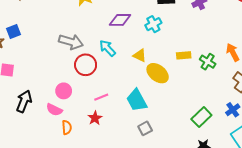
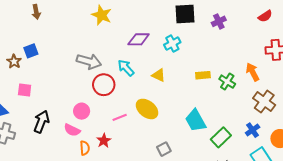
yellow ellipse: (158, 73) -> (147, 109), moved
cyan trapezoid: (137, 100) -> (196, 121), moved
red star: (95, 118) -> (104, 141), moved

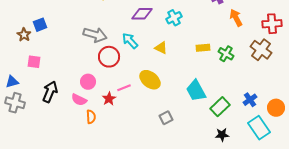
orange arrow: (253, 72) -> (236, 18), moved
brown cross: (264, 102) -> (261, 50), moved
red star: (104, 141) -> (109, 99), moved

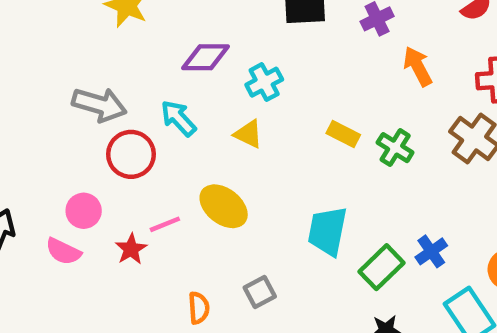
cyan cross: (174, 18) -> (264, 82), moved
yellow rectangle: (203, 48) -> (343, 134), turned 32
cyan trapezoid: (196, 91) -> (327, 231), turned 40
blue cross: (250, 100) -> (431, 251), moved
orange semicircle: (91, 117) -> (199, 308), moved

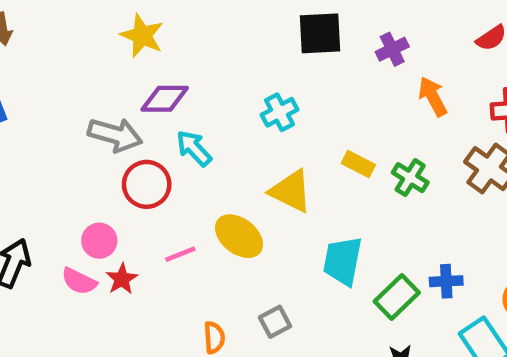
purple diamond: (205, 57) -> (165, 99), moved
yellow triangle: (248, 134) -> (291, 191), moved, size x1.5
red star: (131, 249) -> (122, 279), moved
blue cross: (431, 251) -> (446, 281), turned 32

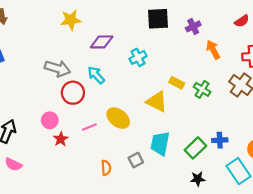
yellow star: (142, 36) -> (71, 20), turned -30
purple diamond: (165, 99) -> (102, 42), moved
yellow triangle: (291, 191) -> (157, 102), moved
cyan trapezoid: (343, 261) -> (160, 143), moved
pink semicircle: (79, 281) -> (13, 164), moved

